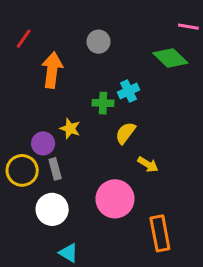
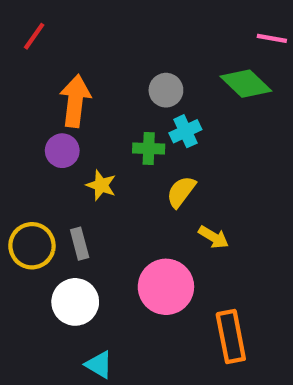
red line: (24, 39) -> (34, 36), moved
gray circle: (99, 42) -> (166, 90), moved
purple circle: (43, 143) -> (62, 151), moved

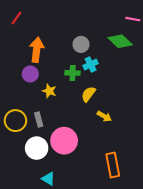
pink circle: (166, 287) -> (64, 141), moved

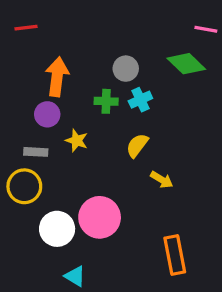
red line: (17, 18) -> (26, 28), turned 48
green cross: (73, 73) -> (106, 101), moved
gray rectangle: (39, 119) -> (36, 152), moved, turned -72

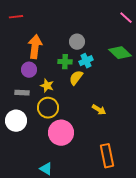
pink line: (206, 29) -> (126, 18), turned 32
green diamond: (186, 64) -> (120, 53), moved
yellow semicircle: (137, 145) -> (76, 78), moved
yellow circle: (24, 186) -> (48, 108), moved
white circle: (57, 229) -> (16, 121), moved

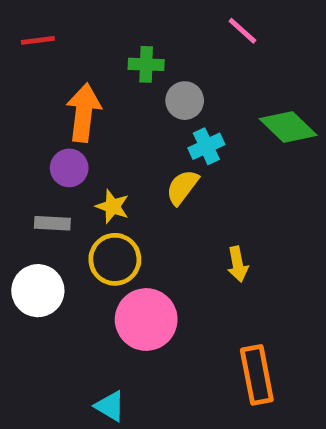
pink line: (126, 18) -> (242, 31), moved
green cross: (65, 62) -> (146, 64), moved
yellow arrow: (99, 110) -> (238, 264), turned 48

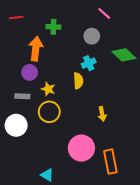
green cross: (146, 64) -> (53, 27), moved
gray circle: (185, 101) -> (92, 36), moved
yellow semicircle: (182, 187) -> (78, 81), turned 140
pink circle: (146, 320) -> (81, 148), moved

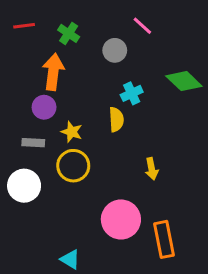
pink line: (104, 13) -> (142, 26), moved
green cross: (53, 27) -> (69, 33), moved, turned 32
gray circle: (92, 36) -> (115, 50), moved

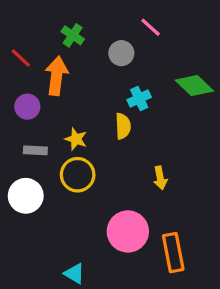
red line: (24, 26) -> (21, 58), moved, turned 50
purple circle: (44, 107) -> (27, 107), moved

